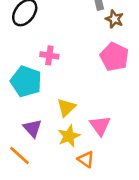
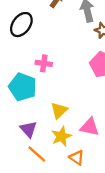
pink triangle: (100, 126) -> (90, 127), turned -42
orange line: (19, 156) -> (37, 154), moved

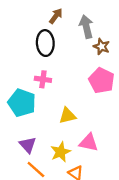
black ellipse: (21, 25) -> (45, 43), moved, turned -40
yellow triangle: (59, 110) -> (68, 116), moved, turned 30

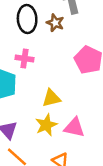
brown star: (102, 47) -> (55, 23), moved
yellow star: (61, 152) -> (46, 125), moved

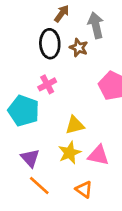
pink cross: (25, 59) -> (47, 84), turned -36

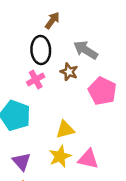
gray arrow: (96, 25) -> (86, 50), moved, turned -45
brown star: (79, 48) -> (69, 72), moved
pink cross: (47, 84) -> (36, 79), moved

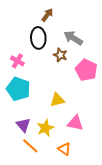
pink cross: (36, 79) -> (17, 61), moved, turned -32
yellow star: (60, 156) -> (45, 128), moved

